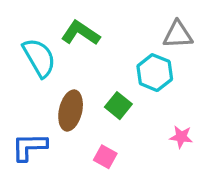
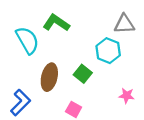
blue L-shape: (29, 147) -> (20, 103), turned 136

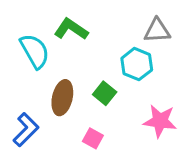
pink star: (127, 96) -> (160, 121), size x1.6

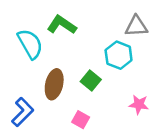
pink star: (160, 121) -> (139, 104), size x0.7

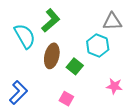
green L-shape: (62, 25) -> (51, 20), turned 105
brown ellipse: (54, 84) -> (52, 56), moved

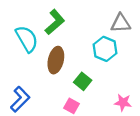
green square: (75, 66) -> (83, 81), moved
pink star: (114, 86) -> (123, 103), moved

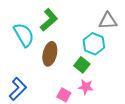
green square: (83, 81) -> (82, 65), moved
pink star: (123, 103) -> (86, 87), moved

